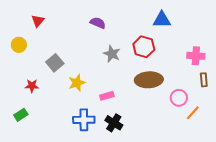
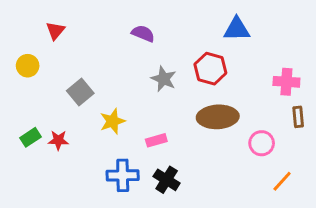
red star: (32, 86) -> (58, 140), moved
orange line: (193, 113) -> (282, 181), moved
green rectangle: (21, 115) -> (31, 137), moved

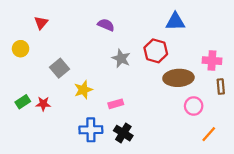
brown ellipse: (218, 117) -> (178, 78), moved

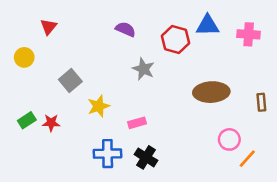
red hexagon: (156, 51) -> (175, 39), moved
pink cross: (212, 61) -> (249, 34), moved
pink circle: (194, 106) -> (229, 139), moved

